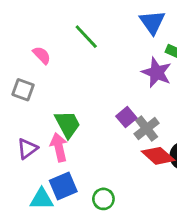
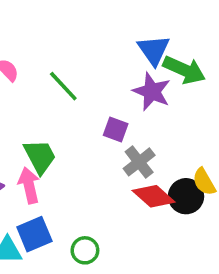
blue triangle: (152, 22) -> (154, 50), moved
green line: (86, 37) -> (63, 86), moved
purple square: (126, 117) -> (116, 129), moved, turned -30

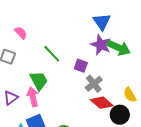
green arrow: (184, 70) -> (119, 48), moved
green line: (63, 86) -> (52, 54), moved
black circle: (186, 196) -> (120, 115), moved

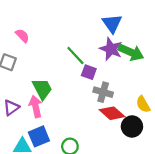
green line: (52, 54) -> (75, 56), moved
gray cross: (94, 84) -> (103, 92), turned -36

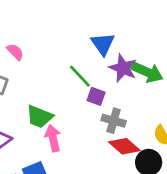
blue triangle: (112, 23) -> (103, 44), moved
green trapezoid: (42, 89) -> (39, 117), turned 140
pink arrow: (36, 107) -> (53, 138), moved

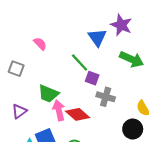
pink semicircle: (15, 52) -> (40, 44), moved
purple star: (123, 68) -> (121, 25), moved
red diamond: (124, 146) -> (78, 114), moved

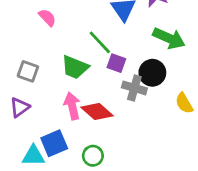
gray square: (16, 69) -> (28, 71), moved
green trapezoid: (48, 94) -> (75, 67), moved
black circle: (133, 129) -> (152, 73), moved

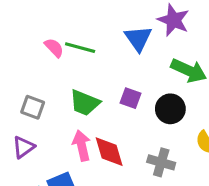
green line: (100, 42) -> (80, 48), moved, turned -32
gray cross: (134, 88) -> (161, 162), moved
red diamond: (97, 111) -> (109, 152), turned 32

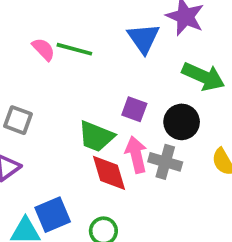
green trapezoid: (85, 103) -> (96, 136), moved
pink arrow: (82, 146) -> (136, 155), moved
gray cross: (161, 162) -> (165, 162), moved

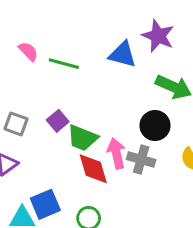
blue triangle: (143, 38) -> (123, 54), turned -40
pink semicircle: (43, 49) -> (28, 51), moved
purple square: (134, 109) -> (58, 121), moved, turned 30

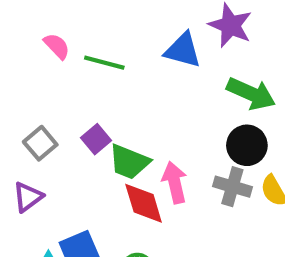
gray square: (16, 124) -> (40, 143), turned 30
black circle: (155, 126) -> (247, 145), moved
gray cross: (141, 159) -> (232, 187), moved

